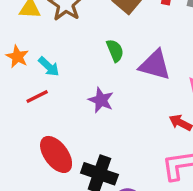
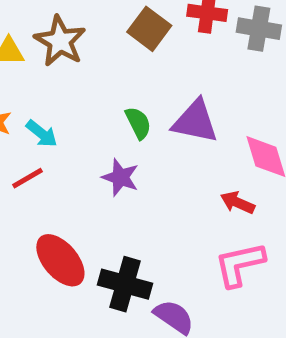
green semicircle: (115, 51) -> (138, 123), moved

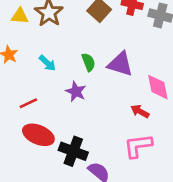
cyan arrow: (42, 134) -> (47, 63), moved
red line: (28, 178) -> (28, 103), moved
red ellipse: (60, 260) -> (38, 135), turned -32

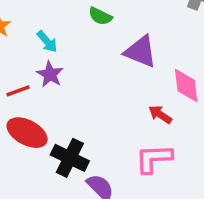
green semicircle: (88, 62) -> (100, 16), moved, turned 132
purple star: (76, 92) -> (50, 74), moved

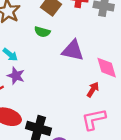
red arrow: (160, 115) -> (93, 90), turned 98

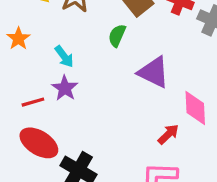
green semicircle: (42, 32) -> (117, 36), turned 84

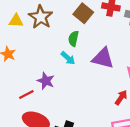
cyan arrow: (64, 56) -> (68, 58), moved

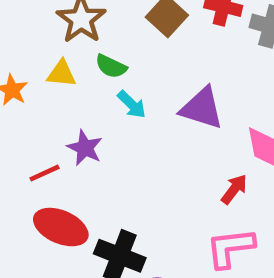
yellow triangle: (16, 21) -> (61, 74), moved
green semicircle: (74, 39) -> (111, 66), moved, turned -80

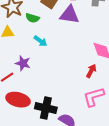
green semicircle: (111, 66) -> (32, 18), moved
purple triangle: (202, 108) -> (69, 15), moved

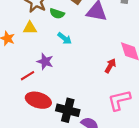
red arrow: (91, 71) -> (110, 66), moved

